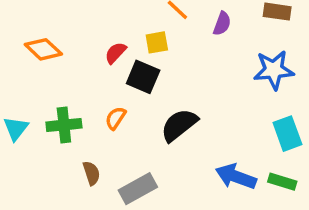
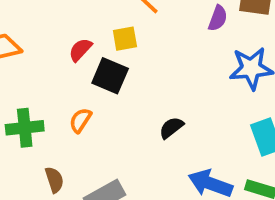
purple semicircle: (222, 24) -> (218, 18), moved
black semicircle: (179, 125) -> (171, 128), moved, size x0.6

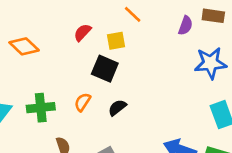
red semicircle: (80, 50) -> (83, 32), moved
black semicircle: (171, 128) -> (117, 108), moved

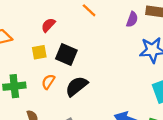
yellow square: (116, 41) -> (39, 52), moved
black semicircle: (117, 108) -> (77, 86), size x1.5

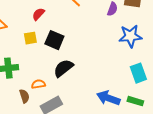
orange semicircle: (48, 82) -> (38, 84), moved, turned 48

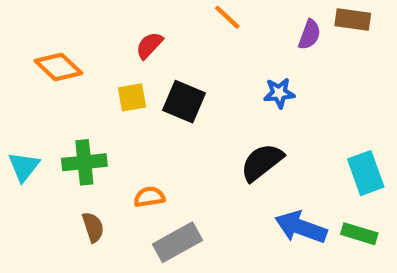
blue star: (130, 36) -> (279, 93), moved, size x0.6
black semicircle: (63, 68) -> (262, 162), moved
brown semicircle: (24, 96) -> (93, 227), moved

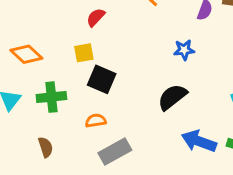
orange diamond: (58, 67) -> (26, 54), moved
black square: (184, 102) -> (102, 79), moved
brown semicircle: (93, 227) -> (46, 147), moved

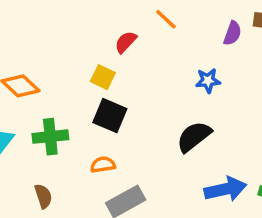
red semicircle: (96, 17) -> (126, 42), moved
yellow square: (84, 53) -> (103, 77), moved, turned 36
blue arrow: (199, 141) -> (225, 189), turned 148

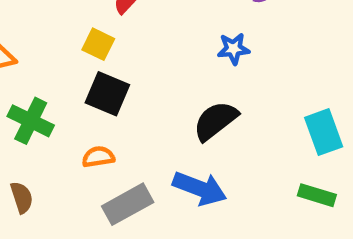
green cross: (50, 137) -> (31, 121), turned 32
blue arrow: (225, 189) -> (200, 188), moved, turned 33

